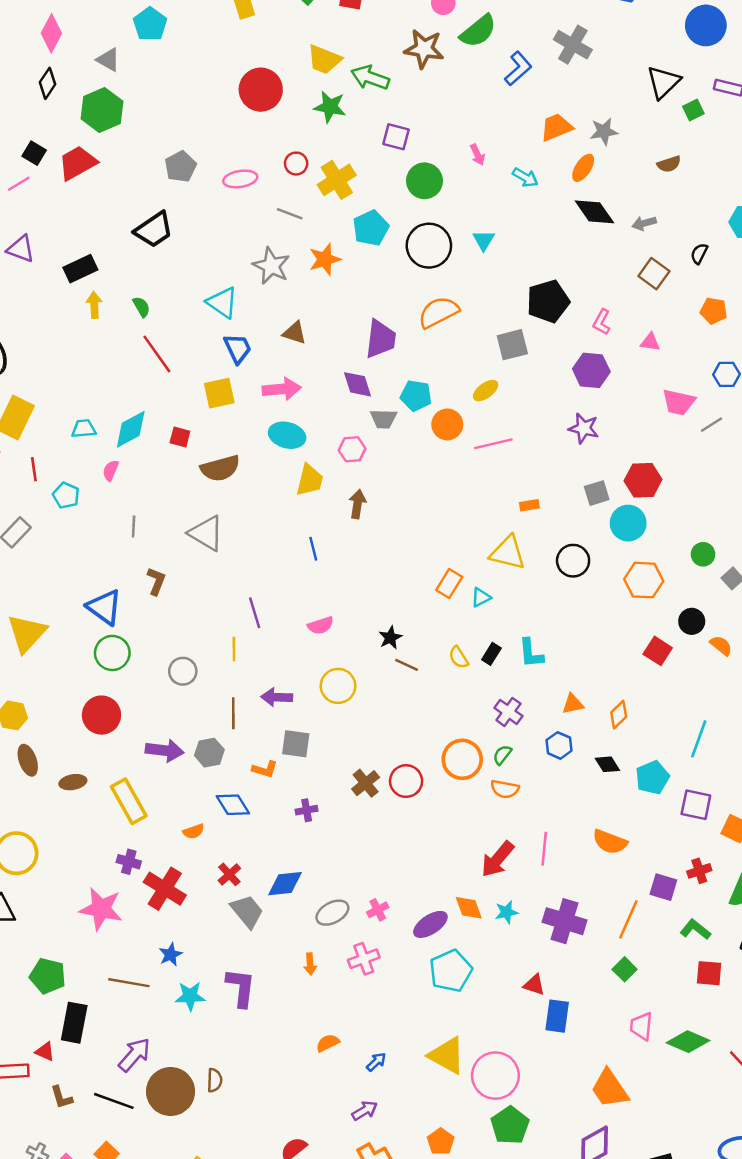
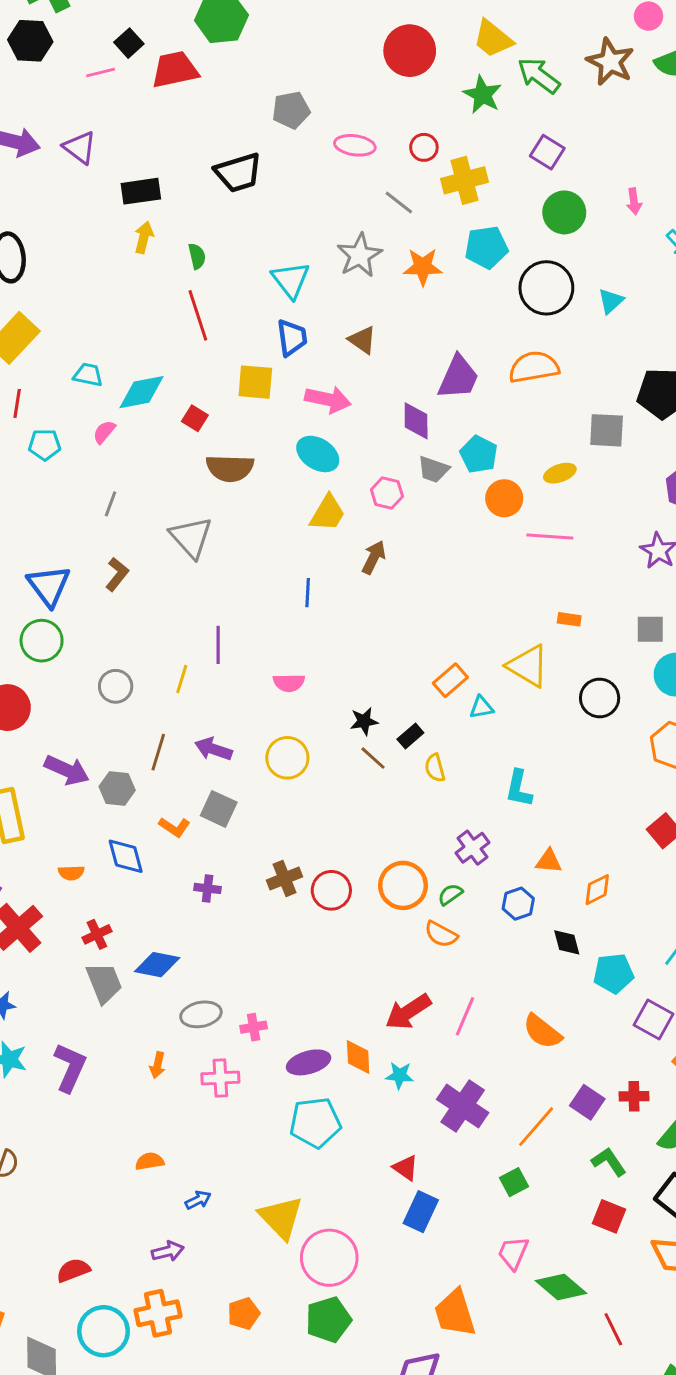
cyan pentagon: (66, 495) -> (45, 445), turned 30
black rectangle: (491, 654) -> (410, 736), moved

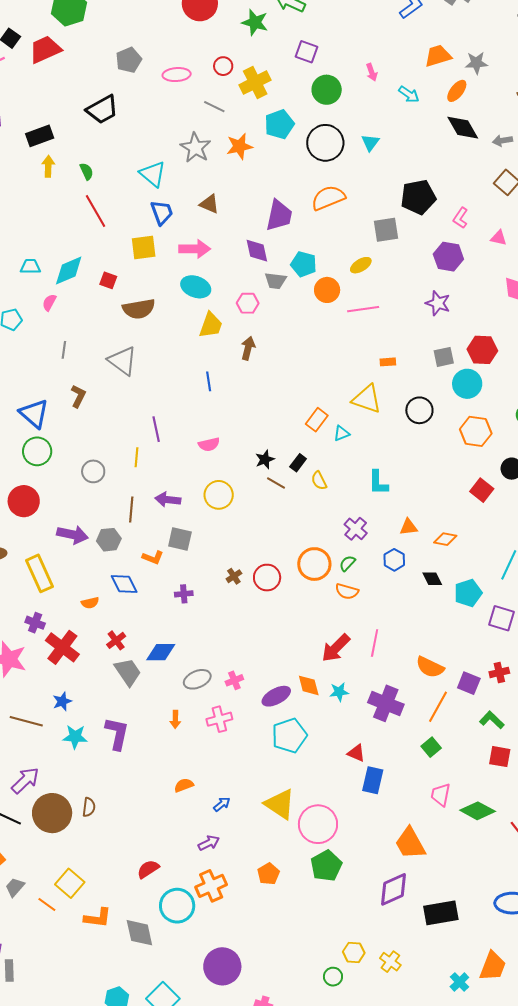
brown cross: (284, 878) -> (234, 576), size x0.7
orange diamond: (597, 890) -> (445, 539), turned 50
orange semicircle: (542, 1032) -> (430, 667), moved

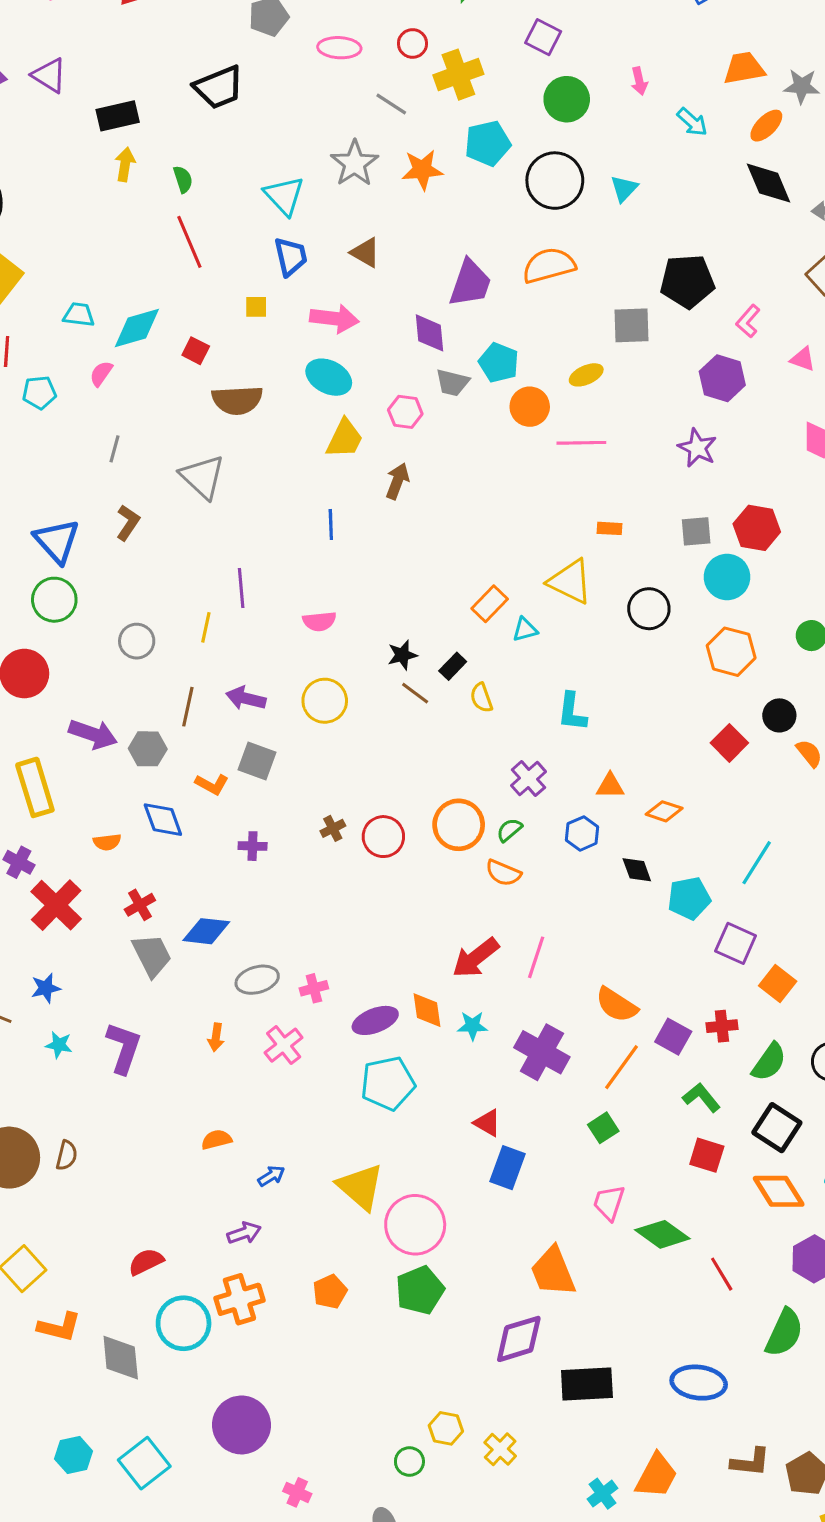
yellow square: (144, 248) -> (256, 307), size x0.6
pink cross: (219, 719) -> (284, 1045), turned -30
cyan star: (75, 737) -> (59, 1045), size x0.7

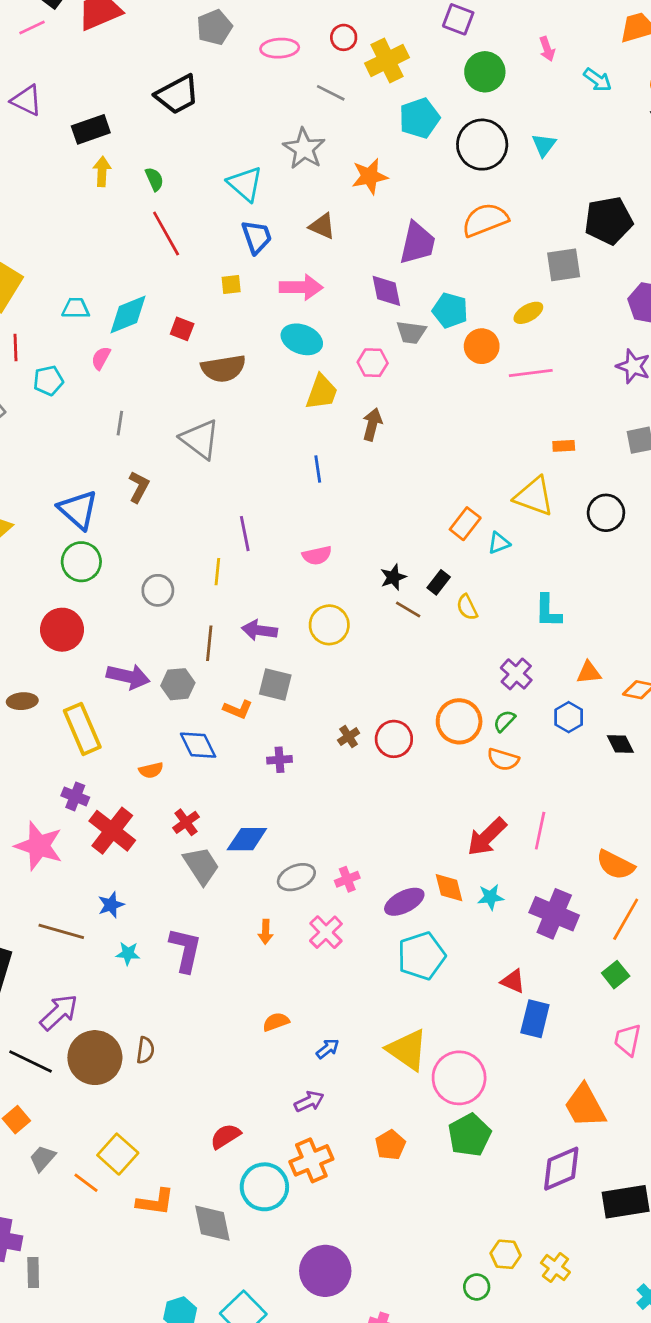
orange star: (422, 170) -> (370, 176), moved

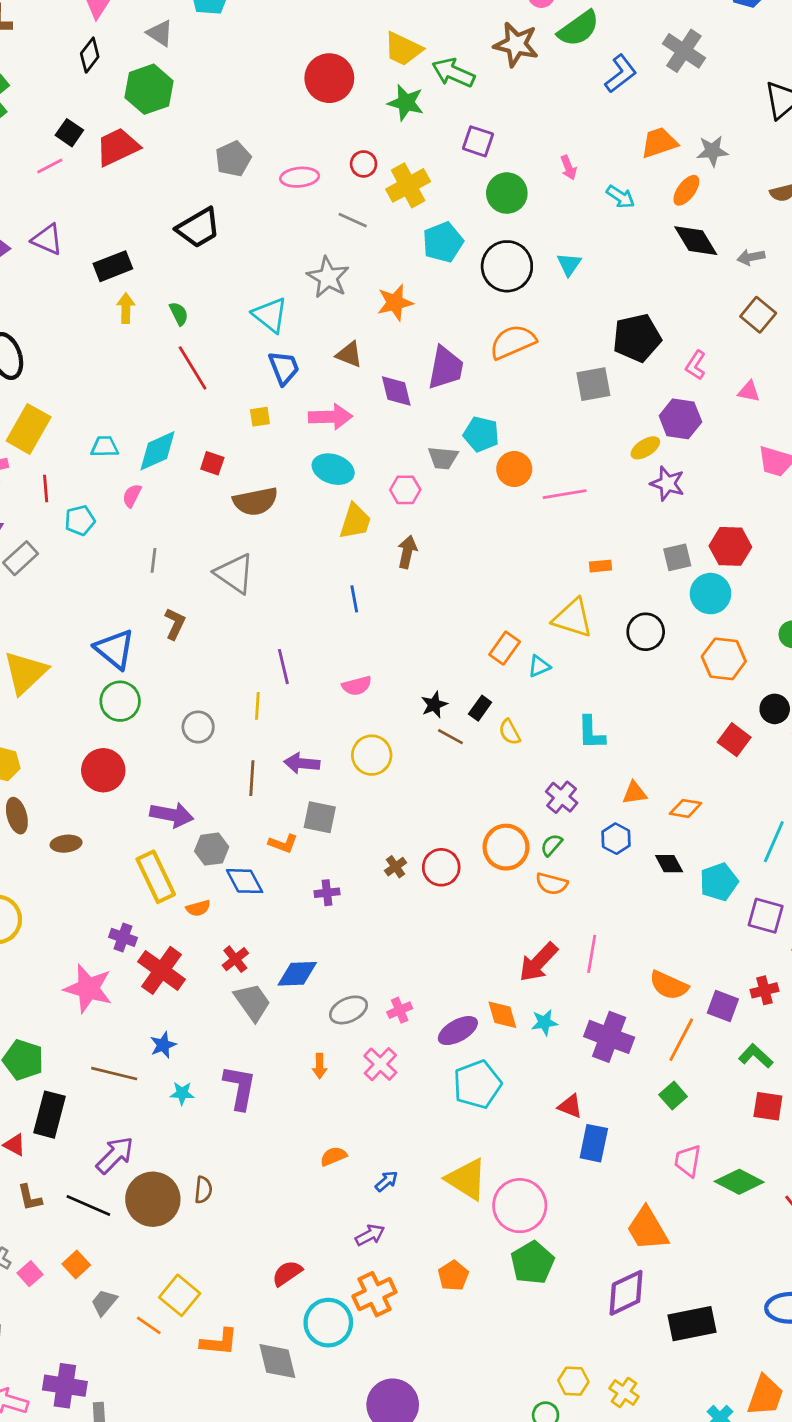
purple diamond: (386, 291) -> (396, 391), moved
yellow ellipse: (528, 313) -> (645, 448), moved
gray hexagon: (178, 684) -> (212, 849), moved
yellow rectangle: (82, 729) -> (156, 877), moved

